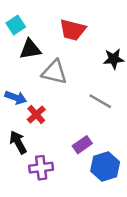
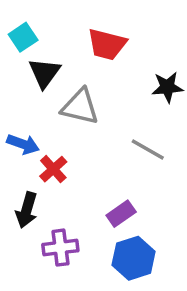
black triangle: (30, 49) -> (44, 73), turned -45
black arrow: (18, 142) -> (27, 210), turned -135
blue hexagon: (105, 166) -> (134, 258), moved

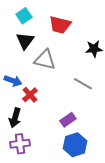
cyan square: (23, 37) -> (24, 16), moved
purple cross: (60, 248) -> (20, 144), moved

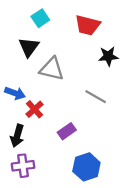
cyan square: (24, 16) -> (40, 18), moved
red trapezoid: (60, 25) -> (88, 25), moved
purple rectangle: (68, 120) -> (67, 131), moved

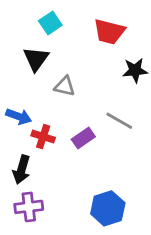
gray triangle: (52, 69) -> (65, 86), size x0.7
red cross: (35, 109) -> (43, 137), turned -30
purple rectangle: (67, 131) -> (83, 138), moved

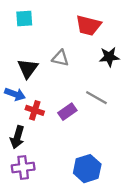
cyan square: (50, 23) -> (24, 18), moved, turned 30
black triangle: (36, 59) -> (28, 69), moved
gray triangle: (65, 86) -> (60, 58), moved

